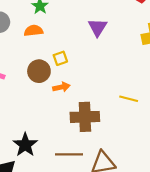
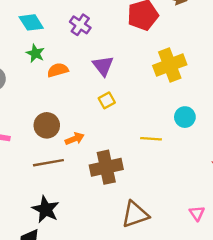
orange semicircle: (34, 31) -> (58, 70), moved
yellow square: (60, 58) -> (107, 100), moved
brown line: (69, 154) -> (48, 163), moved

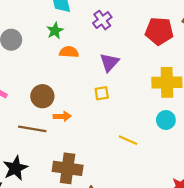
cyan circle: (185, 117) -> (166, 120), moved
brown cross: (106, 167) -> (68, 168), moved

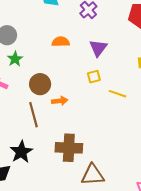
green star: (55, 31) -> (15, 59), moved
brown line: (32, 129) -> (33, 115), turned 70
yellow line: (128, 140) -> (118, 94), moved

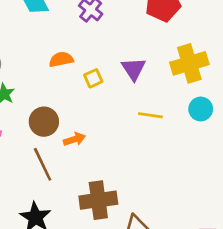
purple triangle: (98, 48) -> (134, 69), moved
yellow square: (94, 77) -> (93, 78), moved

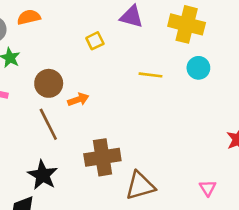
orange semicircle: (61, 59) -> (29, 17), moved
yellow cross: (189, 63) -> (187, 24), turned 32
purple triangle: (134, 69) -> (132, 17), moved, turned -40

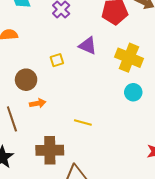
yellow line: (151, 75) -> (83, 123), moved
brown circle: (49, 83) -> (26, 80), moved

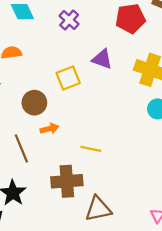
yellow square: (57, 60) -> (68, 78), size x1.5
yellow line: (83, 123) -> (91, 149), moved

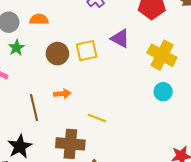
brown circle: (34, 103) -> (57, 54), moved

